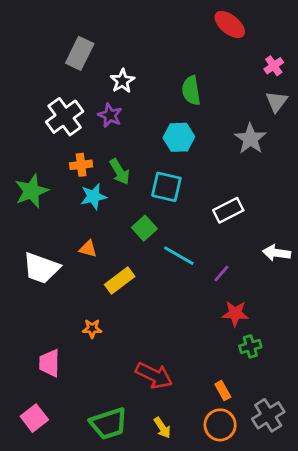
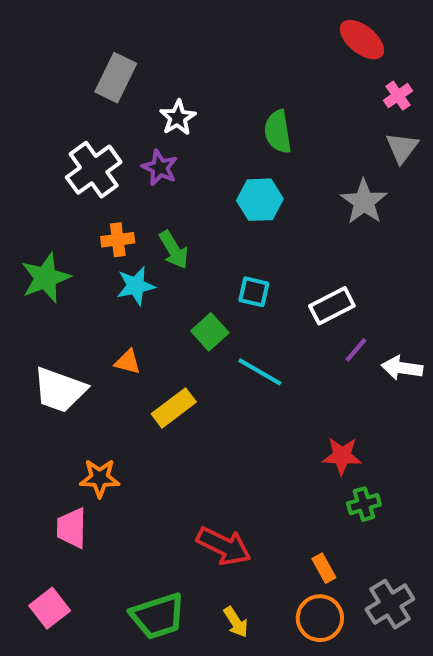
red ellipse: (230, 24) -> (362, 40), moved
cyan square: (166, 187) -> (254, 292), moved, size x0.7
purple line: (221, 274) -> (356, 350), moved
orange star: (92, 329) -> (100, 478), moved, size x1.4

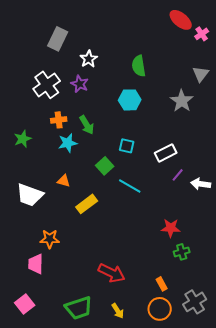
pink cross: (398, 96) -> (202, 34), moved
green star: (46, 278) -> (23, 139), size x0.7

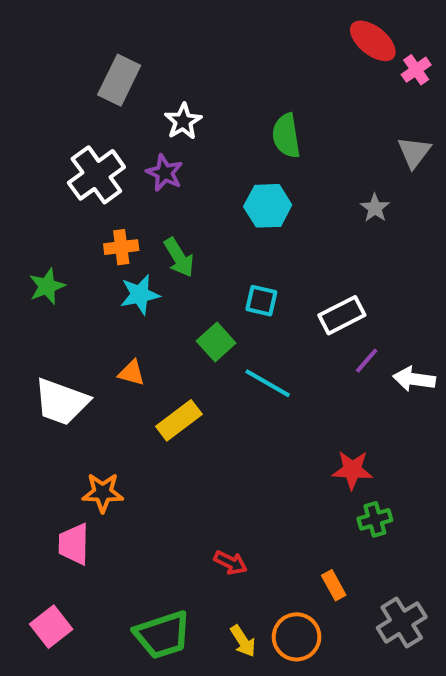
gray star: (182, 101) -> (375, 208), size x0.6
red arrow: (112, 273) -> (231, 563), size x0.6
orange circle: (160, 309) -> (297, 637), moved

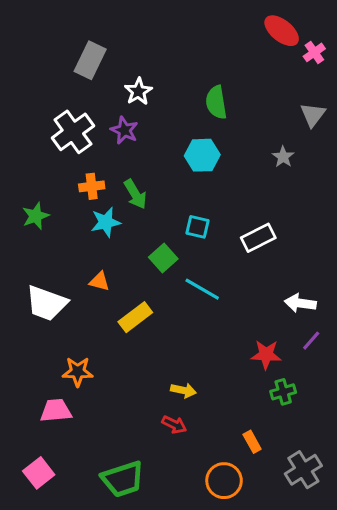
purple line: (367, 361) -> (311, 341), moved
white arrow: (414, 379) -> (300, 303), moved
pink trapezoid: (74, 544) -> (56, 411), turned 84
yellow arrow: (243, 641) -> (184, 390), moved, turned -45

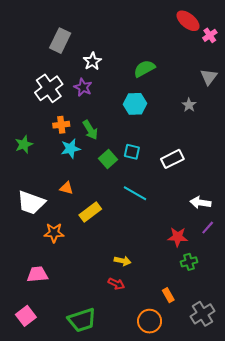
green semicircle: (216, 102) -> (144, 69), turned 70
green square: (163, 258) -> (108, 159), moved
orange star: (78, 372) -> (54, 233), moved

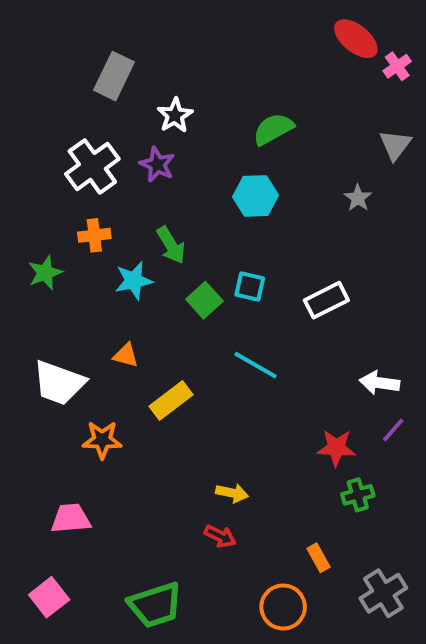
orange cross: (61, 125) -> (94, 235), moved

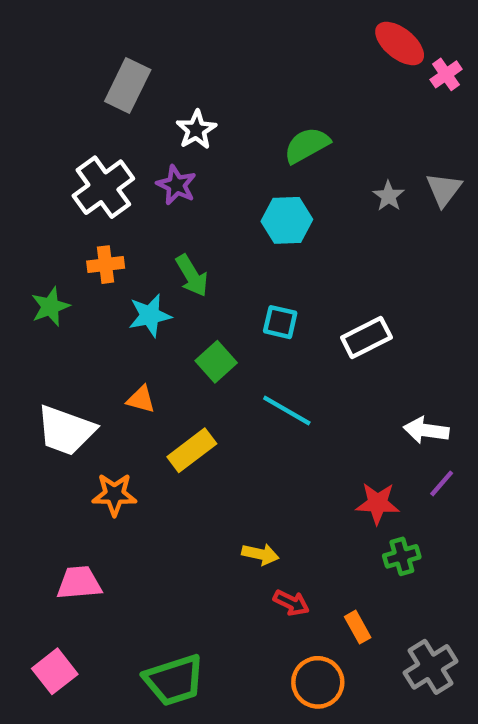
gray triangle: (395, 145) -> (444, 189), moved
gray star: (358, 198) -> (389, 196), moved
green square: (204, 300) -> (216, 362), moved
red arrow: (220, 536) -> (291, 603), moved

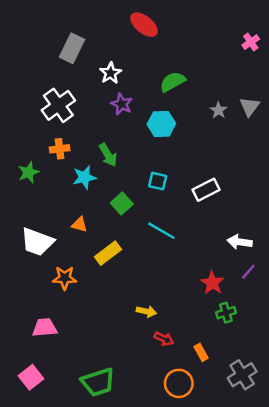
red ellipse: (400, 43) -> (144, 25), moved
purple star: (176, 185) -> (122, 104), moved
red star: (377, 503) -> (212, 283), turned 30

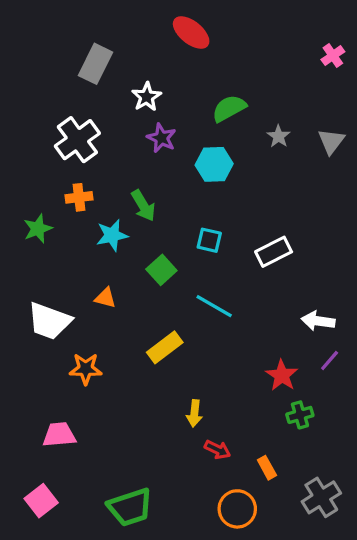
gray star: (218, 110) -> (278, 136), moved
yellow rectangle: (108, 253) -> (165, 347), moved
yellow arrow: (146, 311) -> (194, 413), turned 84

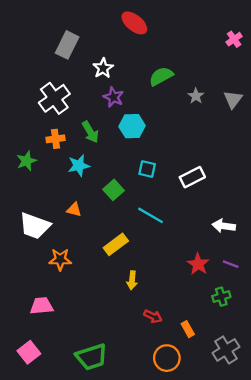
cyan hexagon: (214, 164) -> (132, 126), moved
green arrow: (143, 206) -> (90, 132), moved
purple line: (330, 361) -> (231, 264), moved, turned 70
yellow arrow: (194, 413) -> (132, 280), moved
green cross: (300, 415) -> (221, 297), moved

